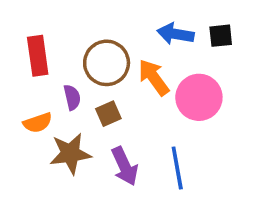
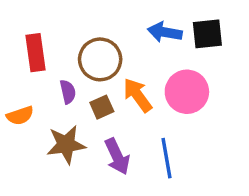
black square: (221, 36) -> (207, 34), size x1.4
orange arrow: (154, 77) -> (138, 95), moved
orange semicircle: (38, 123) -> (20, 116), moved

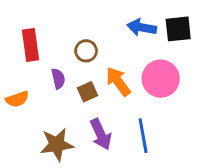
brown circle: (100, 59) -> (86, 51), size x0.6
brown star: (66, 144) -> (57, 144), moved

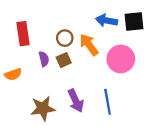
orange arrow: (118, 82) -> (89, 45), moved
brown square: (87, 92) -> (64, 60), moved

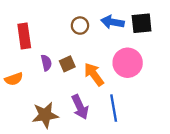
brown circle: (65, 38) -> (80, 26), moved
orange arrow: (89, 45) -> (94, 74), moved

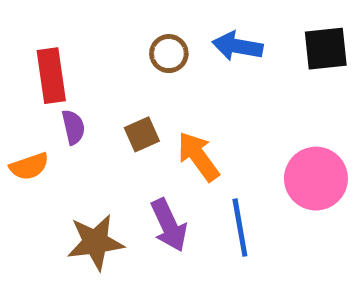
black square: (142, 23) -> (326, 49), moved
purple semicircle: (46, 63) -> (73, 127), moved
pink circle: (128, 63) -> (316, 179), moved

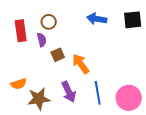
brown circle: (169, 54) -> (49, 22), moved
purple semicircle: (73, 127) -> (42, 40), moved
orange semicircle: (29, 166) -> (19, 84), moved
pink circle: (316, 179) -> (129, 98), moved

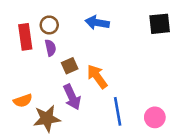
blue arrow: (97, 19) -> (97, 23), moved
brown circle: (49, 22) -> (49, 25), moved
purple arrow: (69, 92) -> (72, 97), moved
pink circle: (129, 98) -> (155, 117), size x0.7

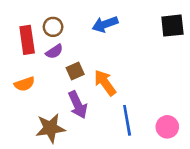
blue arrow: (97, 23) -> (105, 24), turned -30
purple semicircle: (50, 48) -> (54, 52), turned 70
orange semicircle: (23, 101) -> (24, 84), moved

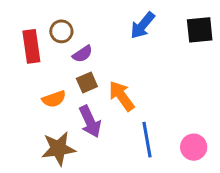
blue arrow: (105, 24) -> (143, 25), moved, turned -30
purple semicircle: (54, 52) -> (82, 54), moved
orange semicircle: (24, 84) -> (54, 99), moved

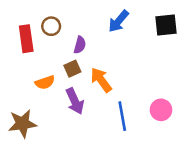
purple semicircle: (82, 54) -> (80, 45), moved, turned -42
pink circle: (194, 147) -> (161, 110), moved
brown star: (58, 149) -> (22, 124), moved

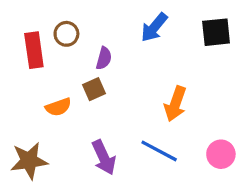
orange arrow: (101, 80) -> (175, 104), moved, turned -125
purple arrow: (75, 101) -> (104, 157), moved
pink circle: (161, 110) -> (221, 154), moved
blue line: (122, 116) -> (159, 151), turned -52

